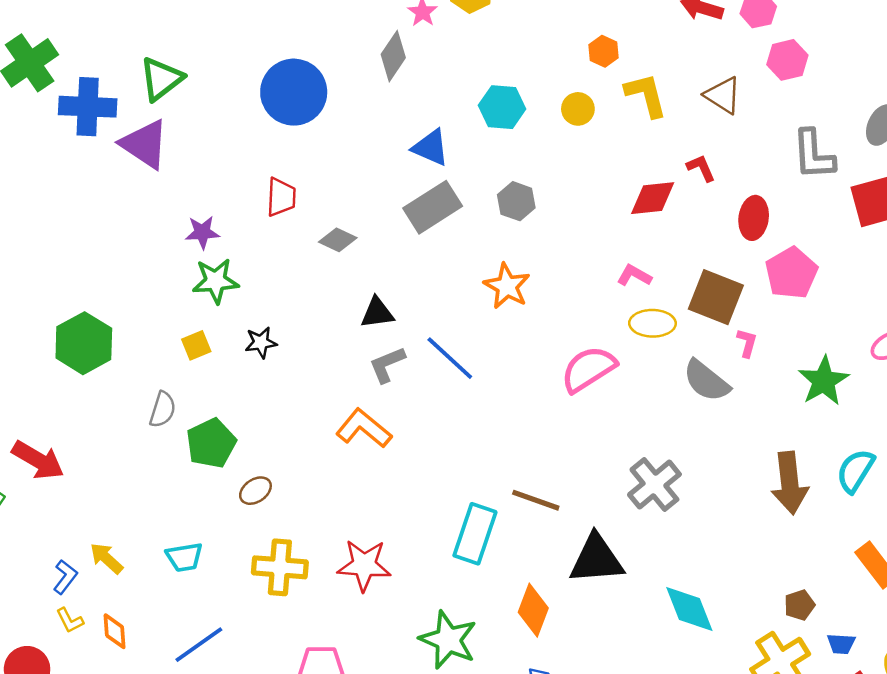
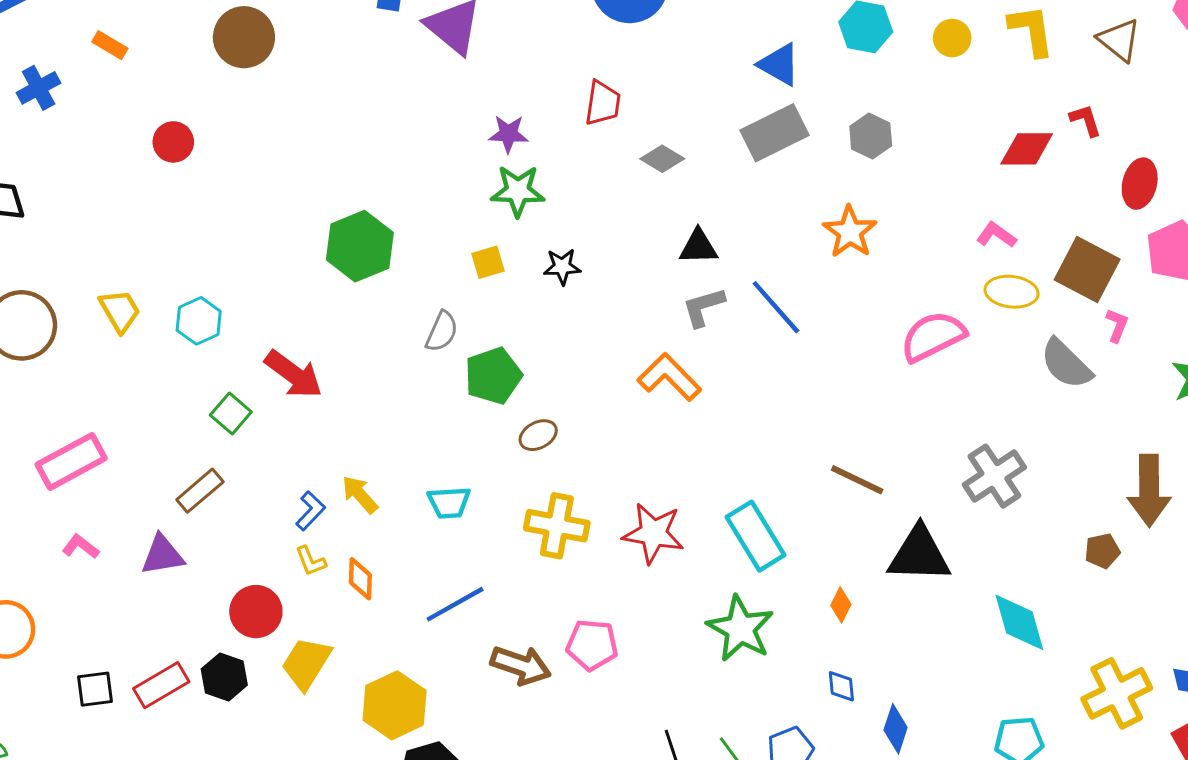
cyan rectangle: (475, 534) -> (756, 536), moved, turned -56
brown pentagon: (799, 605) -> (1102, 551), moved
orange diamond: (533, 610) -> (841, 605), size x0.6

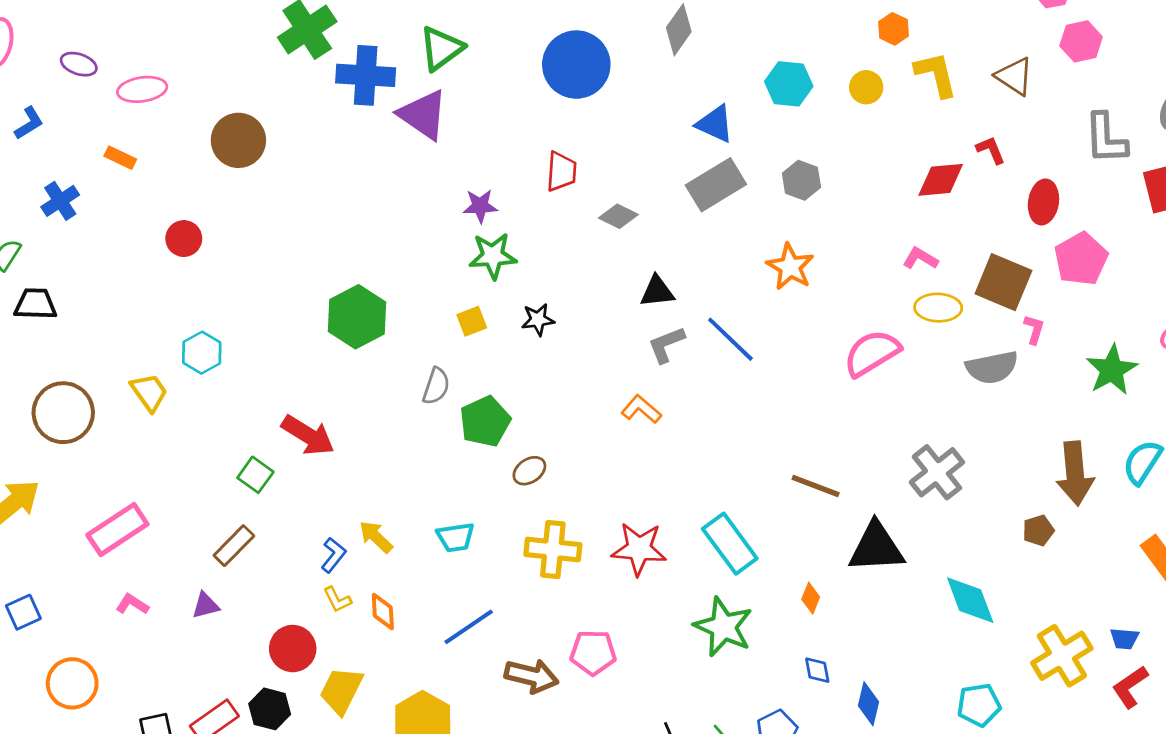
cyan hexagon: (199, 321) -> (202, 353), moved
gray semicircle: (1066, 364) -> (992, 367), turned -51
orange L-shape: (669, 377) -> (641, 409), size x0.7
purple triangle: (162, 555) -> (205, 606), size x0.7

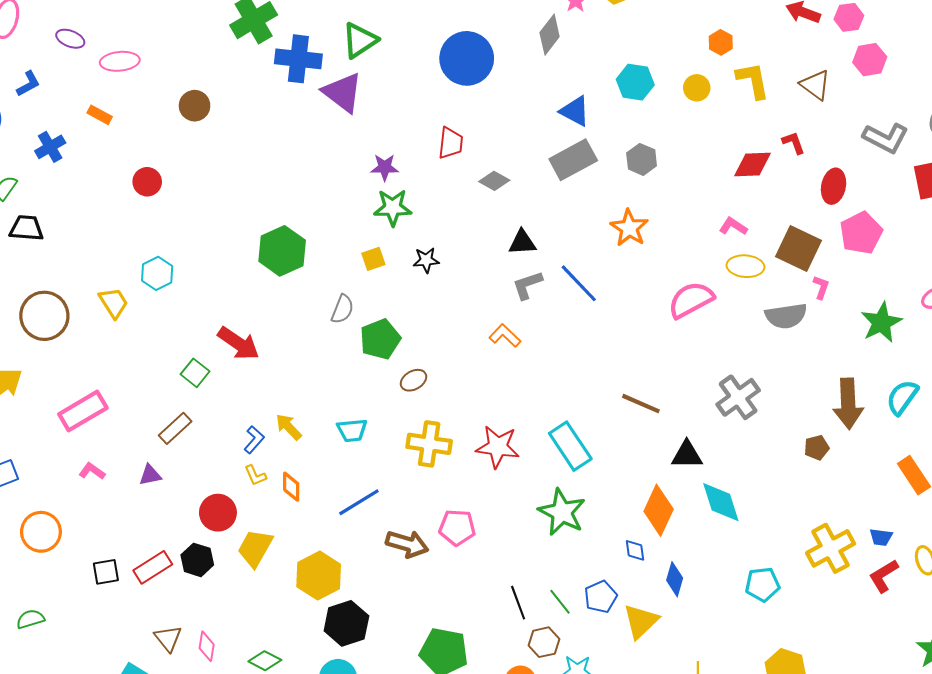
gray L-shape: (1106, 139) -> (886, 138), turned -63
brown circle: (238, 140) -> (195, 106), size x0.7
black triangle: (876, 547) -> (687, 455), size x0.7
orange diamond: (811, 598) -> (659, 510), moved, size x2.0
cyan diamond: (970, 600) -> (721, 502), moved

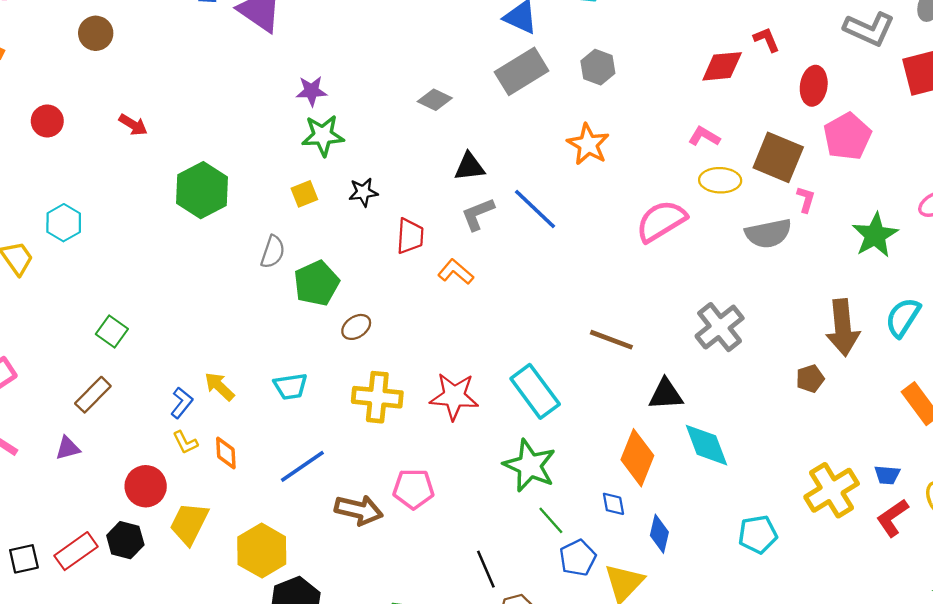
red trapezoid: (451, 143) -> (410, 236), moved
red arrow: (238, 343) -> (133, 125), moved, size x0.6
green line: (560, 602) -> (551, 520), moved

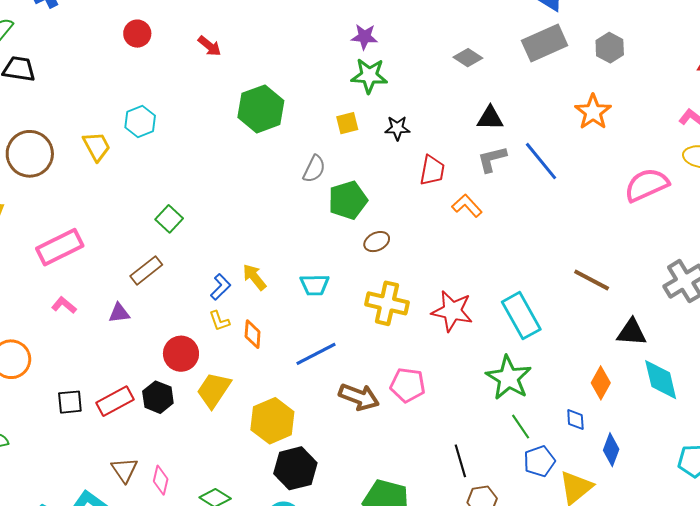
orange diamond: (637, 458) -> (601, 383), size x0.7

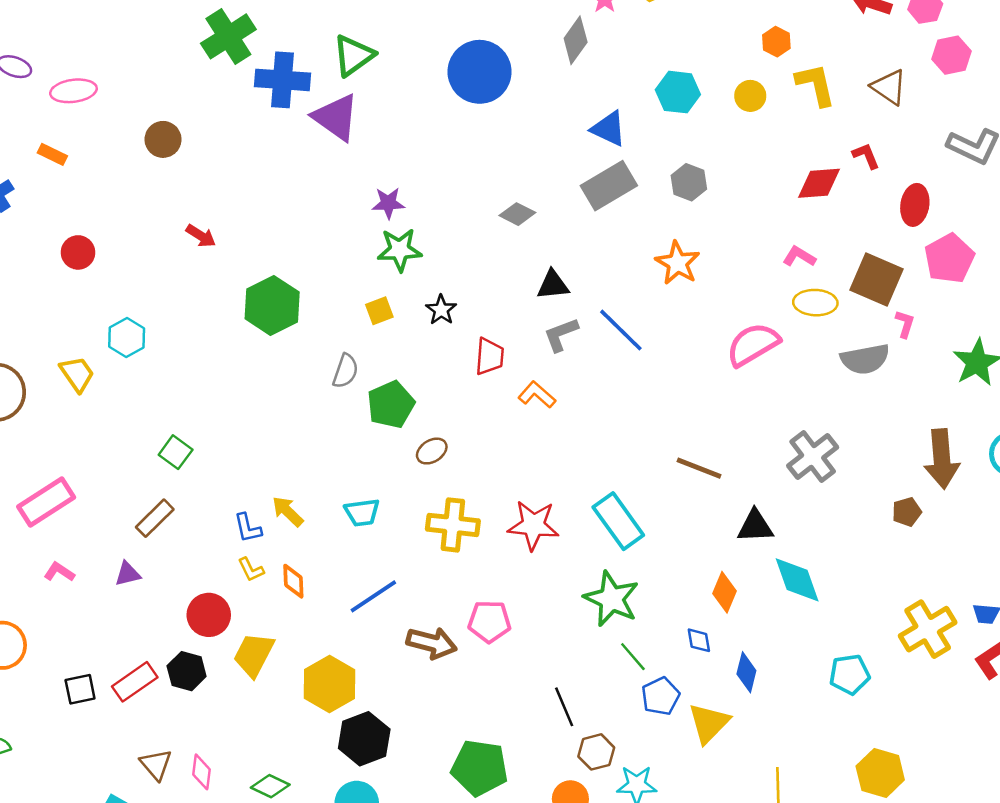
red circle: (137, 34) -> (78, 252), moved
black star: (397, 128) -> (441, 310), turned -30
blue L-shape: (221, 287) -> (248, 528), turned 128

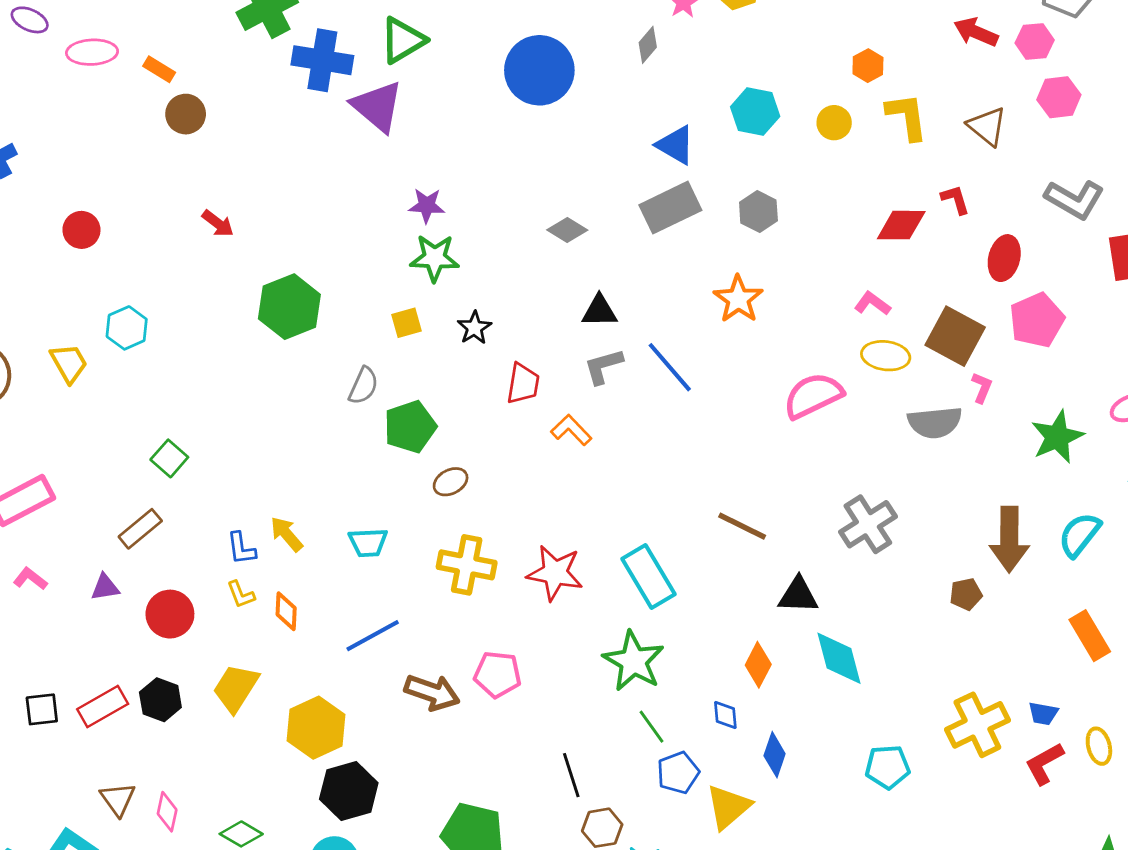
gray diamond: (576, 40) -> (648, 45), size x0.7
orange rectangle: (52, 154) -> (159, 69), moved
red circle: (209, 615) -> (170, 614), moved

